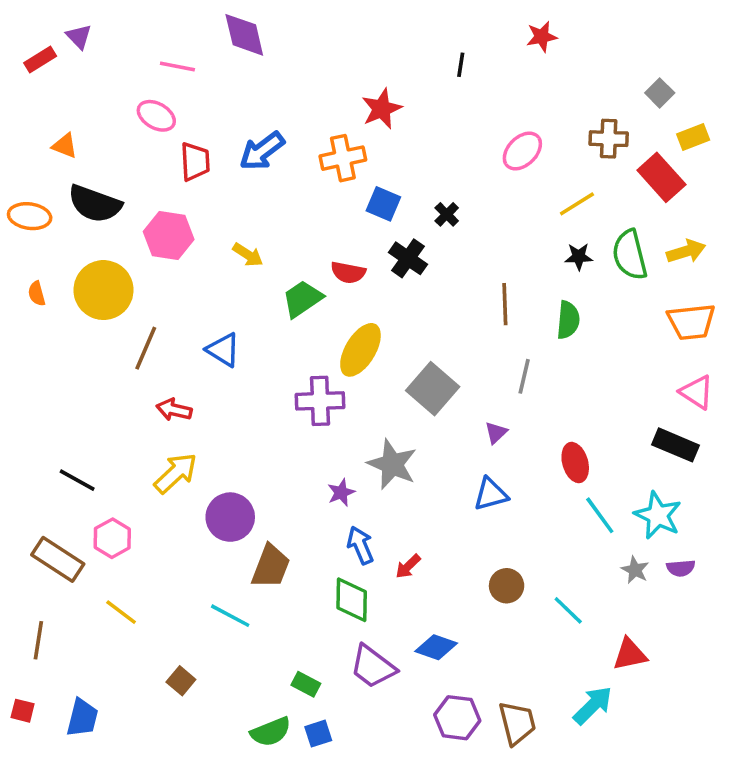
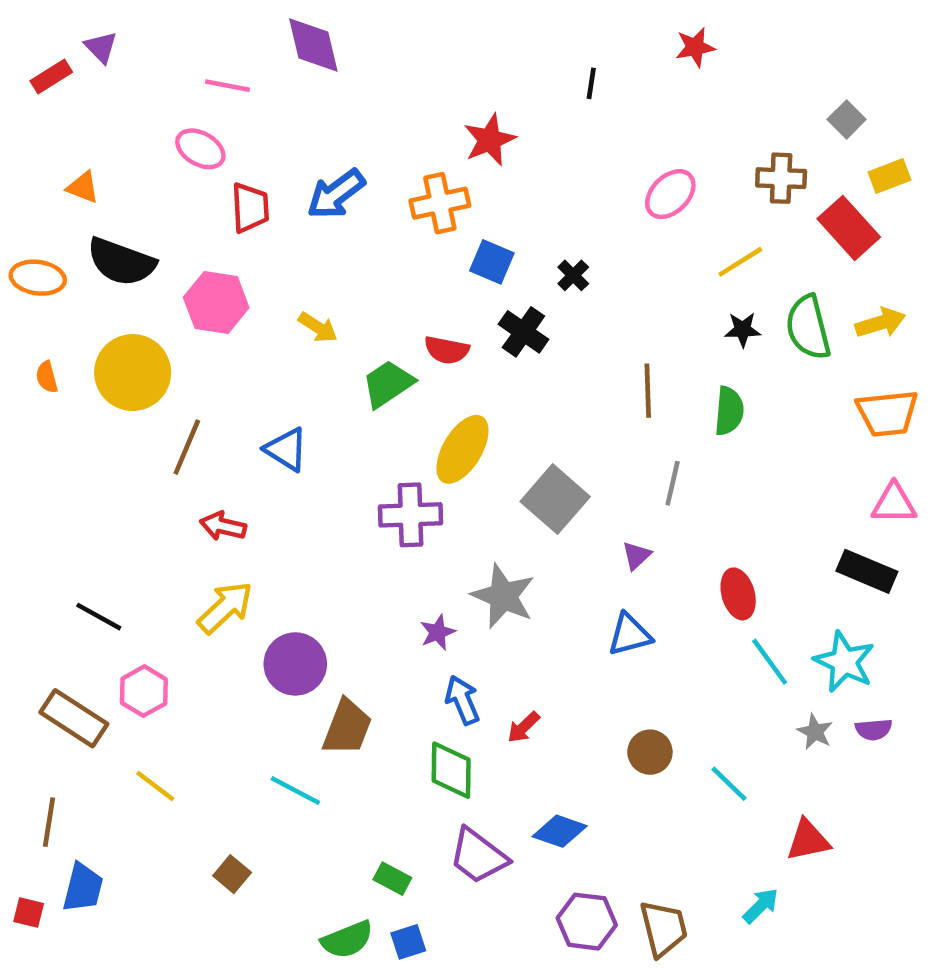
pink triangle: (697, 392) -> (894, 504), turned -33
cyan arrow: (593, 705) -> (761, 906), size x0.7
blue trapezoid: (82, 718) -> (83, 888), moved

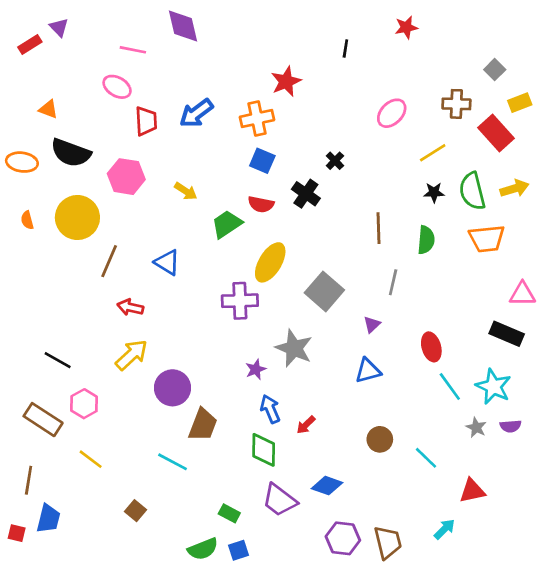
blue square: (492, 262) -> (262, 161), moved
orange trapezoid: (887, 413) -> (487, 239), moved

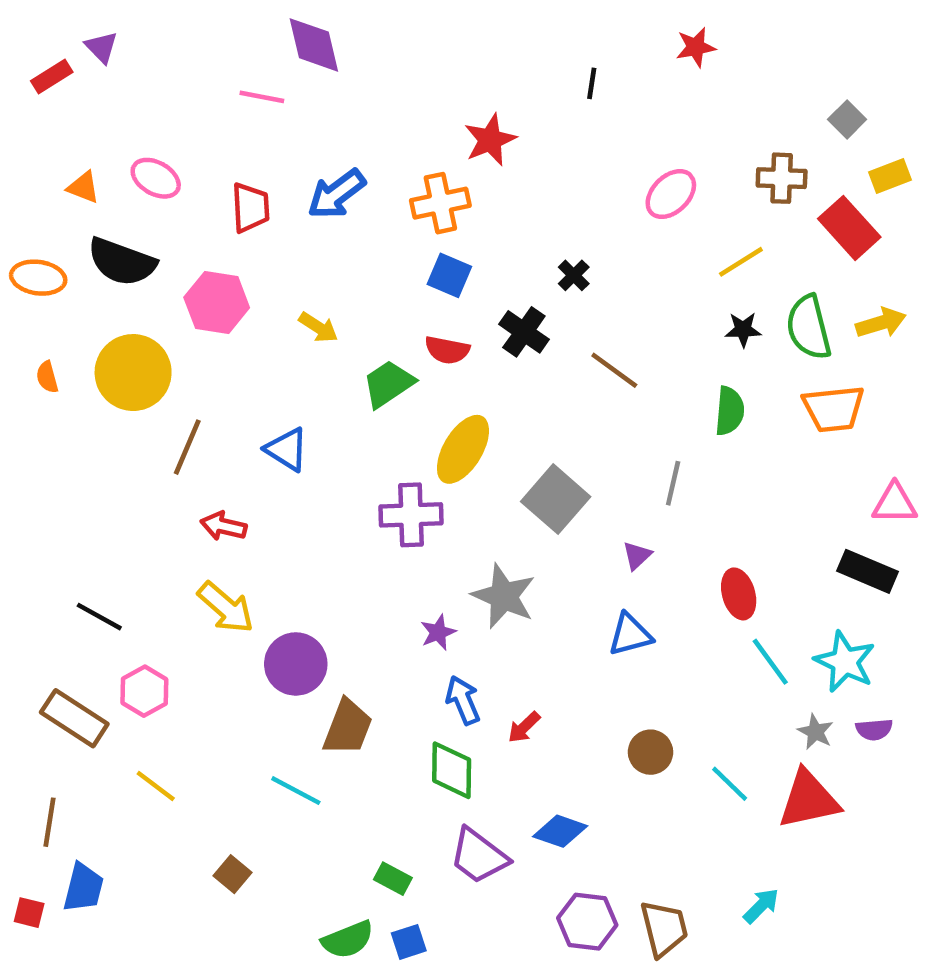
pink line: (133, 50) -> (262, 97), moved
pink ellipse: (117, 87) -> (156, 178), moved
brown line: (378, 228) -> (614, 370), moved, turned -52
yellow arrow: (132, 355) -> (226, 608), turned 84
red triangle: (472, 491) -> (809, 800), moved, size x1.4

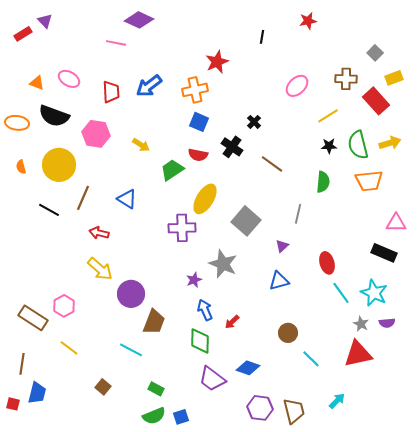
purple diamond: (314, 45) -> (139, 20), turned -52
black line: (99, 617) -> (49, 210), moved
cyan line: (730, 784) -> (311, 359), moved
green rectangle: (393, 879) -> (156, 389), moved

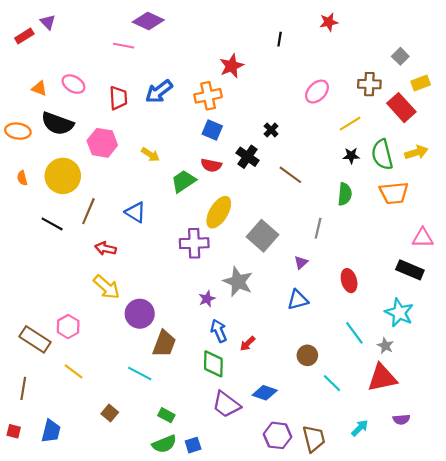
cyan line: (341, 293) -> (354, 333), moved
purple semicircle: (387, 323) -> (401, 419), moved
blue trapezoid: (37, 393) -> (51, 431), moved

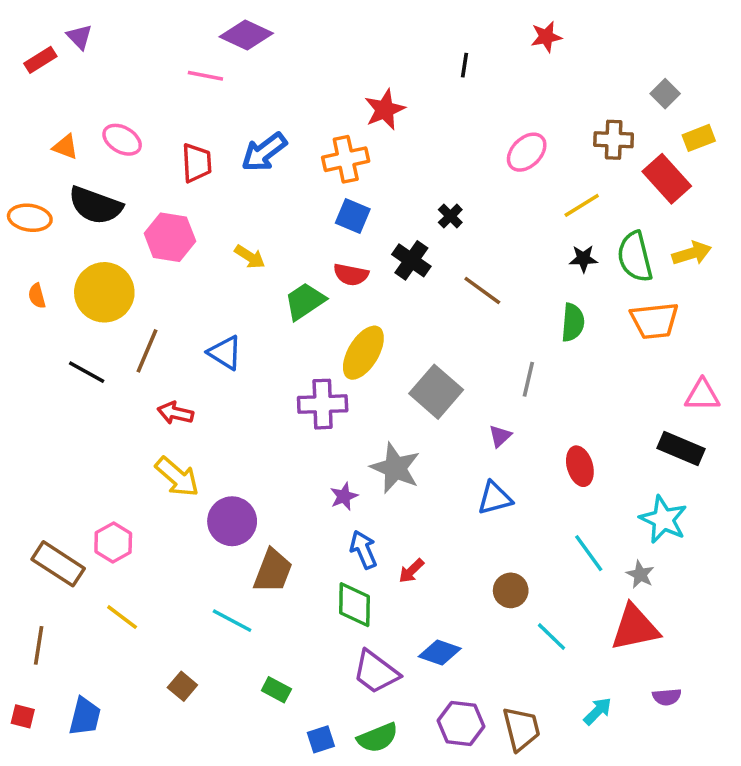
green semicircle: (164, 444) -> (378, 738), moved

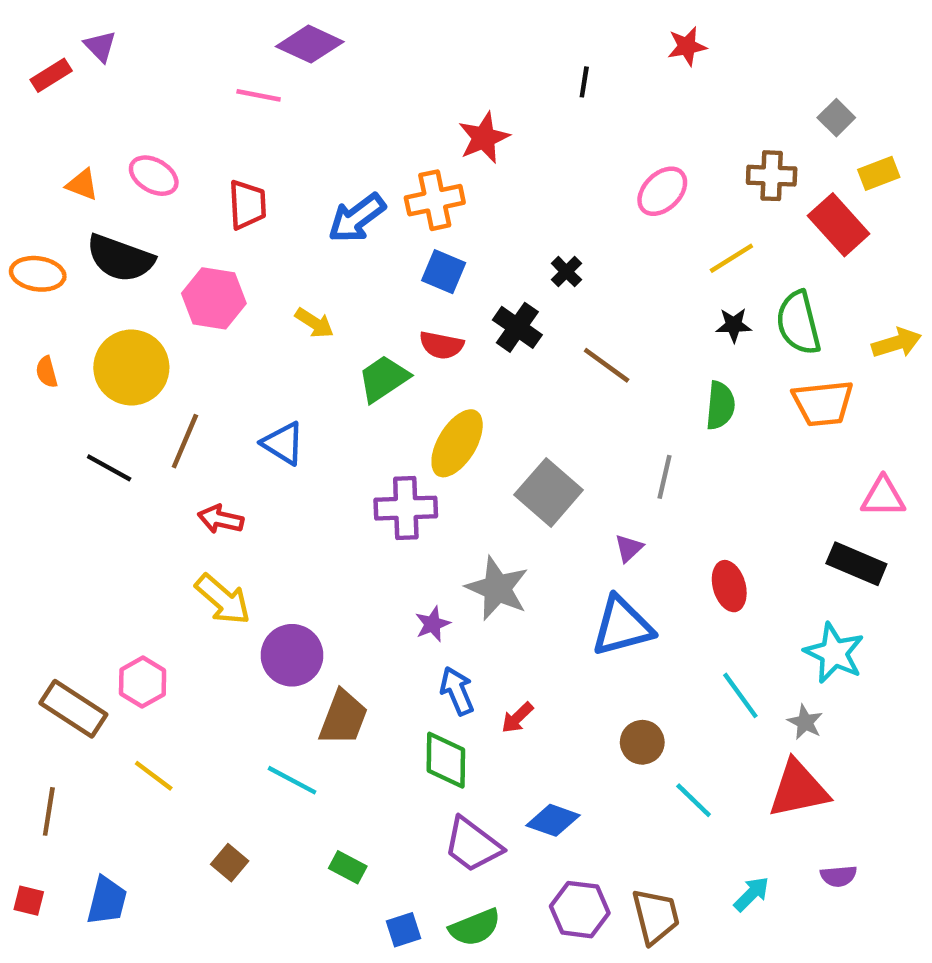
blue arrow: (264, 152) -> (357, 218), moved
yellow arrow: (692, 253) -> (897, 343), moved
blue triangle: (495, 498) -> (622, 626), size x1.4

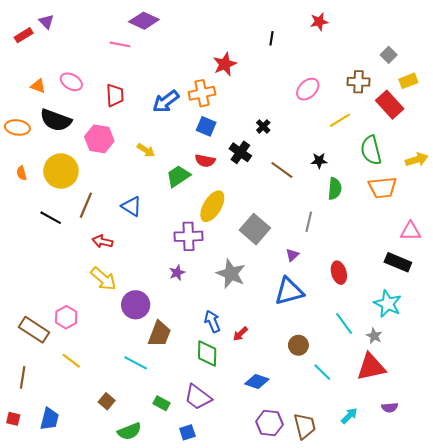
black star: (734, 325) -> (319, 161), moved
purple star: (433, 624) -> (177, 273), moved
purple trapezoid: (473, 845) -> (198, 397), moved
green semicircle: (475, 927) -> (129, 431), moved

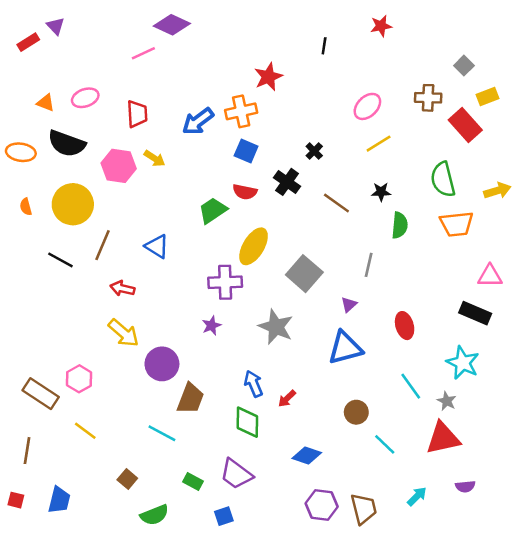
pink line: (120, 44) -> (143, 53), turned -36
pink ellipse: (71, 82) -> (85, 98), turned -50
yellow line: (340, 120) -> (379, 144), moved
yellow arrow: (146, 150) -> (155, 158), moved

